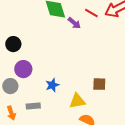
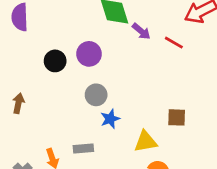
red line: (91, 13) -> (174, 43), moved
purple circle: (23, 69) -> (89, 54), moved
gray circle: (10, 86) -> (96, 95), moved

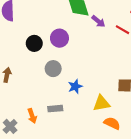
gray circle: (96, 95) -> (53, 69), moved

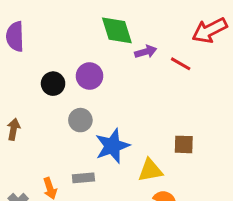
purple arrow: (98, 21) -> (146, 52), turned -56
blue star: (75, 86) -> (112, 146), size x1.6

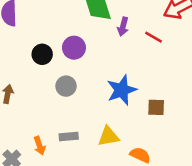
purple arrow: (146, 52) -> (123, 26), turned 120
blue star: (112, 146) -> (122, 90), moved
yellow triangle: (150, 170) -> (108, 136), moved

